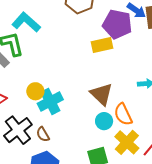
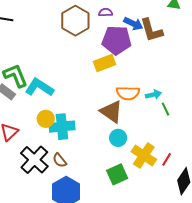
cyan L-shape: (26, 22) -> (39, 87), moved
cyan cross: (50, 101) -> (62, 127), turned 30
orange semicircle: (123, 114) -> (128, 93), moved, turned -55

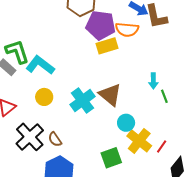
purple pentagon: (116, 40) -> (101, 25), moved
orange semicircle: (128, 93) -> (127, 29), moved
cyan arrow: (153, 95) -> (153, 81), turned 98
cyan cross: (62, 127) -> (83, 101), moved, turned -35
cyan circle: (118, 138) -> (126, 123), moved

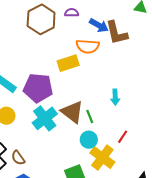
purple pentagon: (101, 25) -> (38, 88), moved
green line: (164, 96) -> (90, 116), moved
red line: (162, 146) -> (123, 137), moved

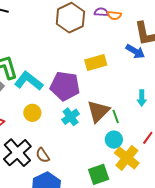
blue arrow: (99, 25) -> (135, 51), moved
orange semicircle: (88, 46) -> (114, 15), moved, size x0.6
brown triangle: (72, 112) -> (98, 111), turned 35
cyan cross: (45, 118) -> (71, 117), size x0.7

